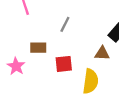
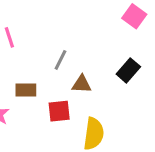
brown triangle: (102, 53) -> (82, 84), moved

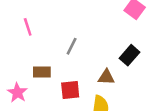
brown triangle: (82, 84) -> (106, 77), moved

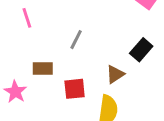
brown triangle: (106, 77) -> (115, 74), turned -36

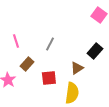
pink line: (27, 18) -> (16, 41), moved
brown rectangle: (43, 69) -> (27, 64), turned -48

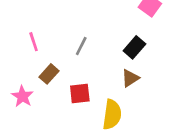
black rectangle: (95, 51) -> (134, 47), moved
brown triangle: (77, 68) -> (130, 78), moved

